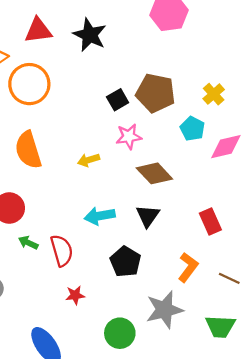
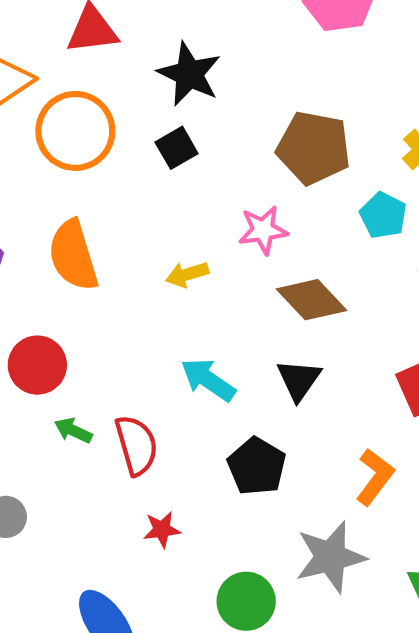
black star: (90, 35) -> (189, 74), moved
black square: (118, 100) -> (177, 148), moved
cyan arrow: (100, 216) -> (208, 380), turned 44

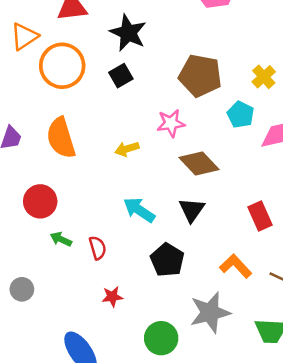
red semicircle: (136, 445) -> (98, 248), size x0.7
orange L-shape: (375, 477) -> (236, 266), turned -80

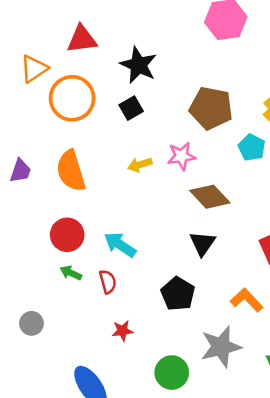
yellow arrow: (127, 149) -> (140, 165), moved
red circle: (40, 201) -> (67, 235), moved
cyan arrow: (139, 210) -> (120, 245), moved

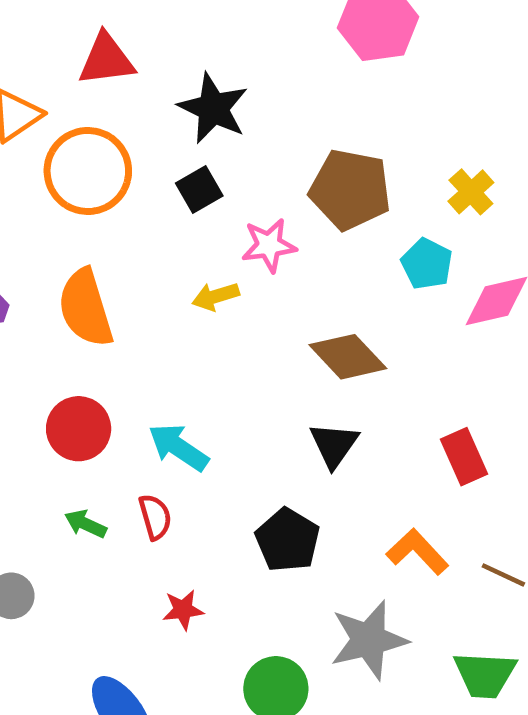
pink star: (182, 156) -> (269, 245), moved
green arrow: (71, 273) -> (86, 524), moved

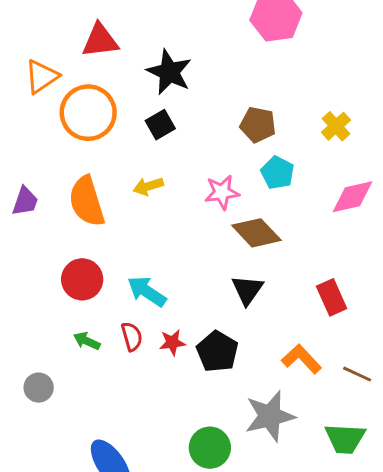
brown pentagon: (350, 190) -> (258, 125), size x0.7
pink star: (269, 245) -> (222, 192), moved
cyan pentagon: (427, 264) -> (277, 173), moved
yellow arrow: (216, 296) -> (148, 186), moved
red star: (183, 610) -> (172, 342), moved

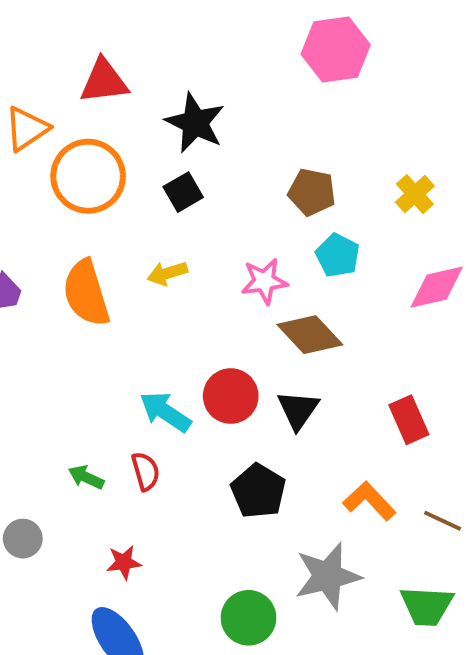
red circle: (82, 279) -> (231, 396), moved
red star: (172, 342) -> (124, 562), moved

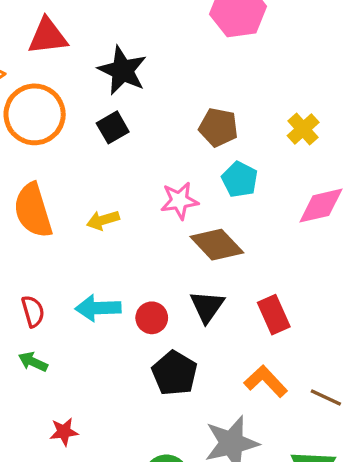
yellow arrow: (167, 273) -> (103, 220), moved
red circle: (231, 396) -> (152, 318), moved, size x0.7
cyan arrow: (165, 412) -> (98, 308), turned -36
red rectangle: (409, 420) -> (274, 315), moved
red semicircle: (146, 471) -> (33, 311), moved

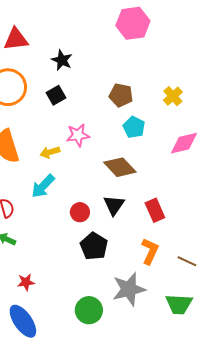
black star: (122, 70) -> (62, 60), size x0.7
pink star: (179, 201) -> (78, 135), moved
cyan arrow: (98, 308) -> (43, 186), moved, turned -44
orange L-shape: (266, 381) -> (150, 251), turned 68

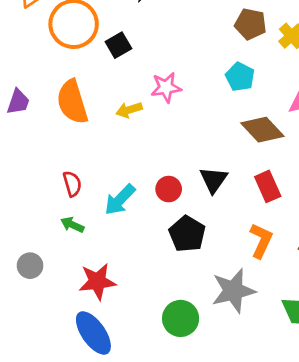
black square: (56, 95) -> (118, 45), moved
brown pentagon: (121, 95) -> (251, 24), moved
brown diamond: (120, 167) -> (262, 130), moved
cyan arrow: (43, 186) -> (120, 200), moved
red star: (26, 282) -> (97, 281), size x1.6

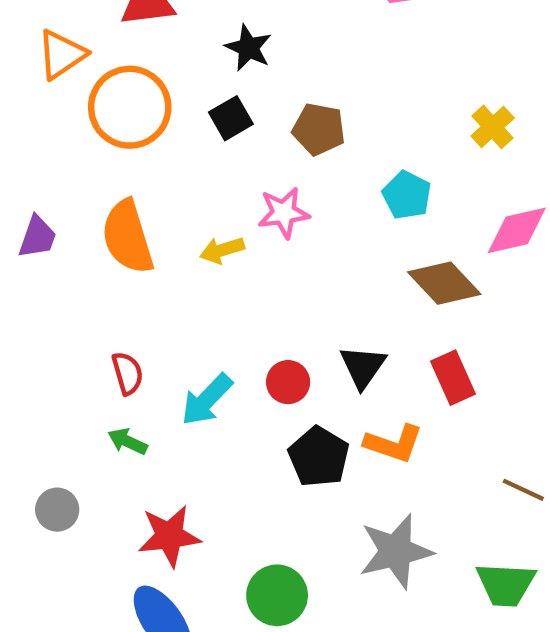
brown pentagon: (251, 24) -> (319, 129), moved
black square: (118, 45) -> (231, 118), moved
orange L-shape: (261, 241) -> (394, 444), moved, turned 84
green circle: (181, 318) -> (277, 595), moved

